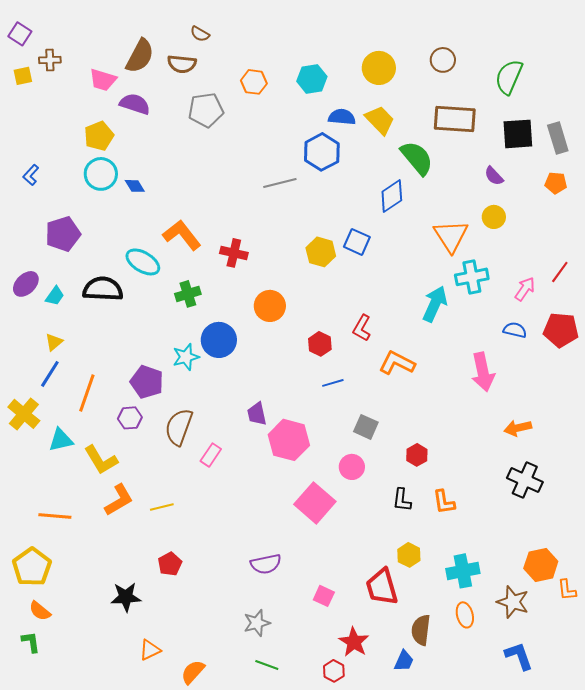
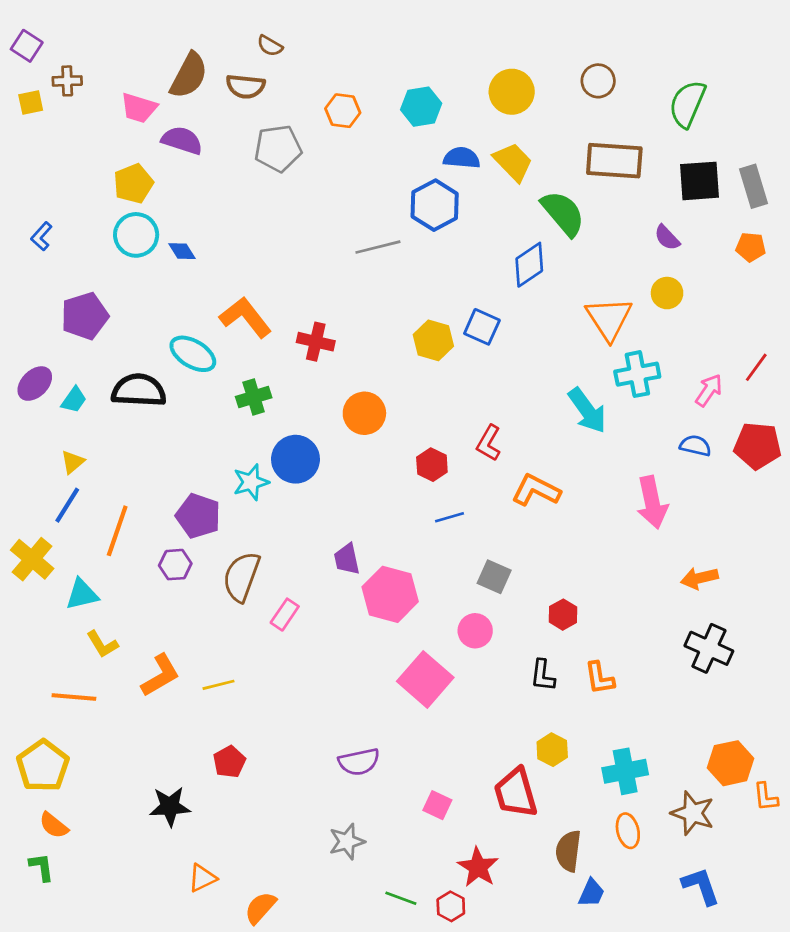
cyan arrow: (435, 304) -> (587, 411), turned 120
yellow L-shape: (101, 460) -> (102, 644), moved, size x0.7
blue trapezoid: (404, 661) -> (591, 893), moved
green line: (267, 665) -> (401, 898), moved

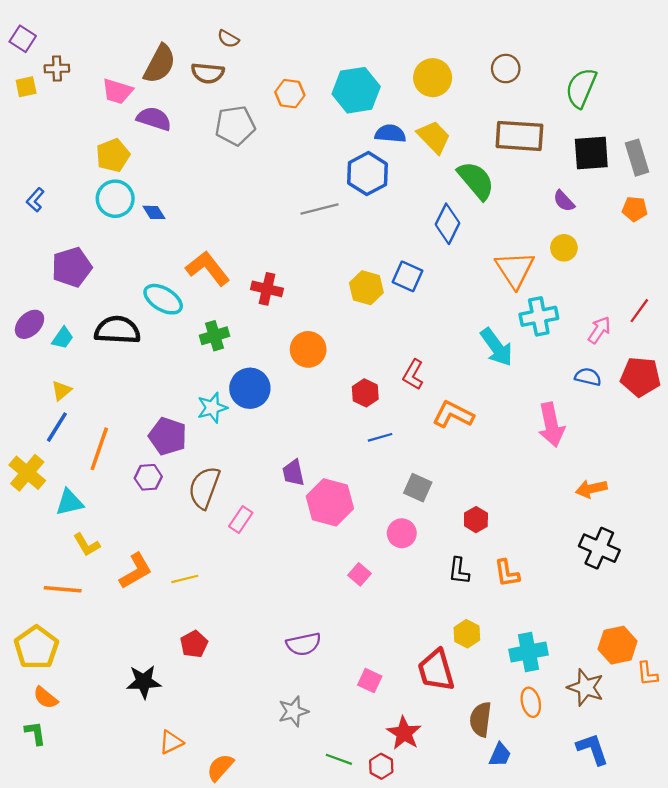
cyan hexagon: (421, 107) -> (356, 90), size x1.4
blue diamond: (529, 265) -> (447, 224), turned -30
pink square: (425, 679) -> (360, 574), size x0.5

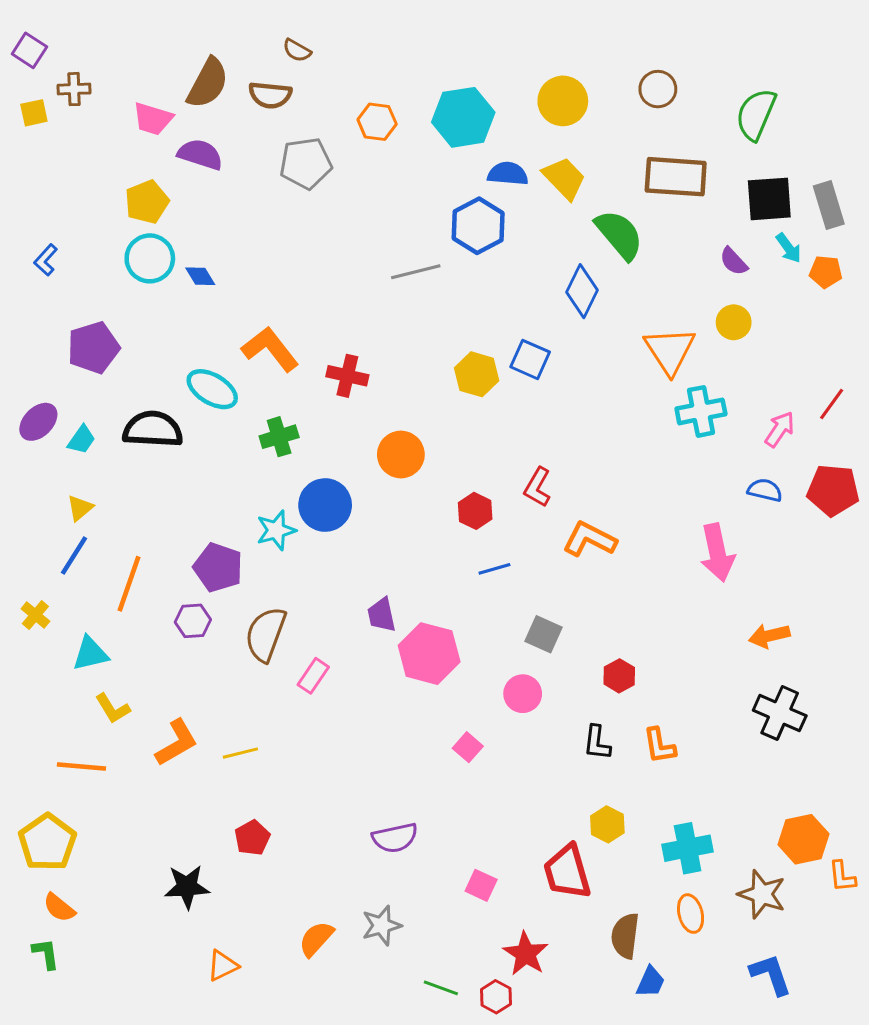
cyan arrow: (497, 347) -> (789, 248), moved, size x0.6
yellow cross: (27, 473) -> (35, 615), size x0.6
orange semicircle: (220, 767) -> (316, 939), moved

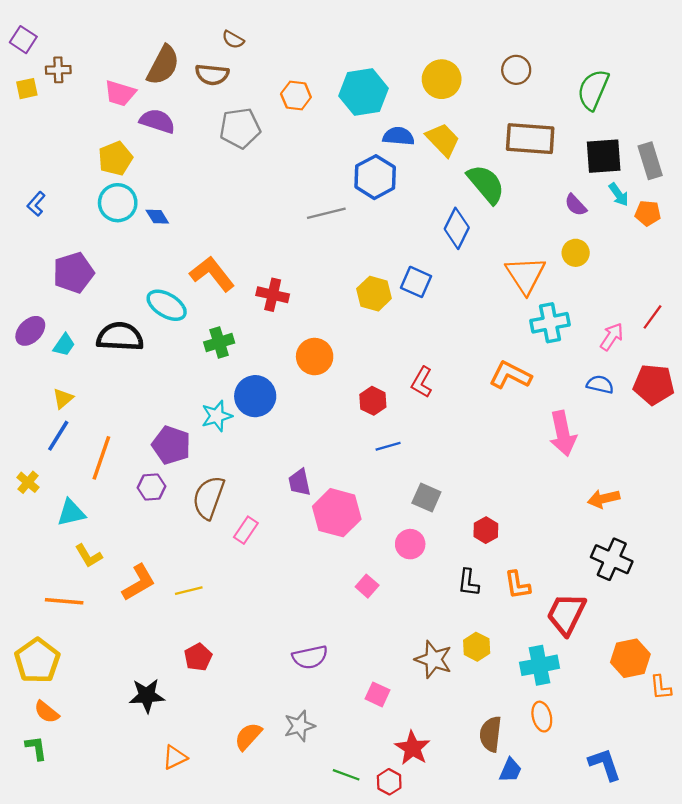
orange L-shape: (590, 539) -> (510, 375), moved
red trapezoid: (567, 872) -> (566, 614), moved, turned 42
brown star: (762, 894) -> (433, 659), moved

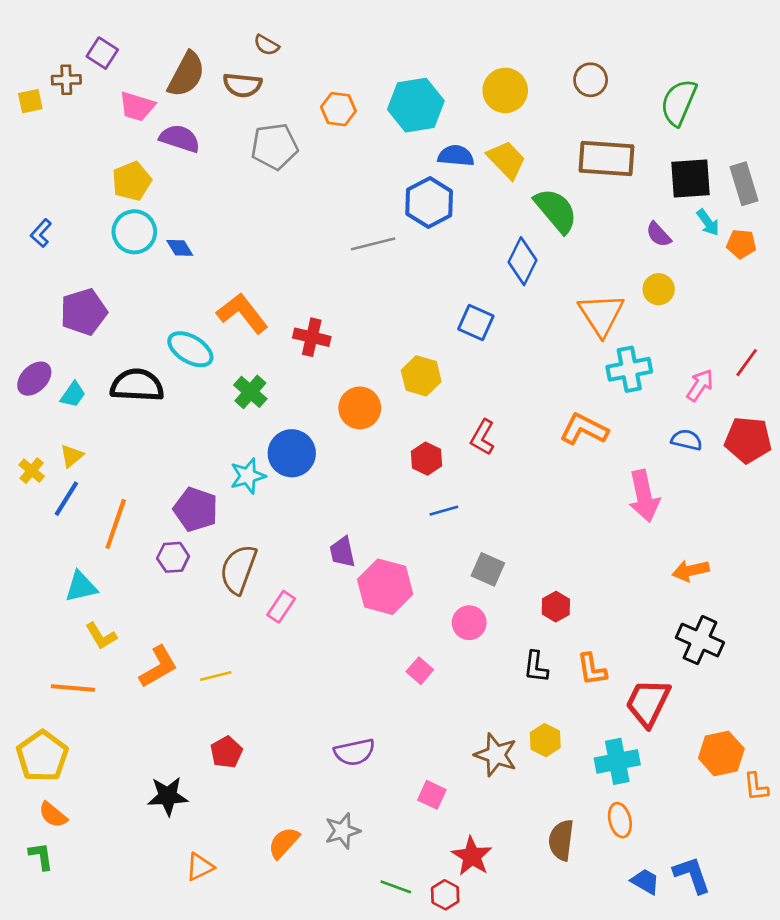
purple square: (23, 40) -> (102, 53), moved
yellow hexagon: (374, 294) -> (421, 376), moved
green cross: (219, 343) -> (250, 392), turned -32
yellow cross: (28, 482) -> (32, 471), moved
blue trapezoid: (510, 770) -> (645, 881), moved, turned -84

